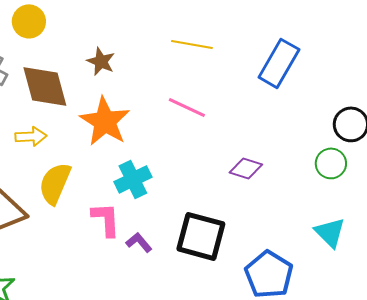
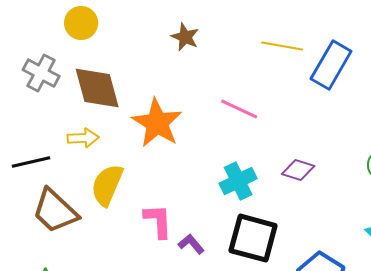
yellow line: (192, 44) -> (282, 46), moved
brown star: (101, 61) -> (185, 37), moved
cyan cross: (133, 179) -> (238, 181), moved

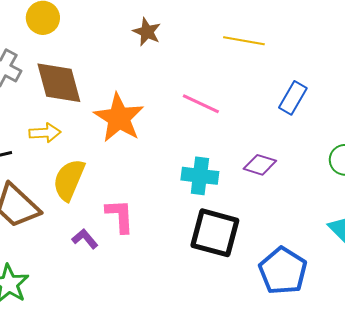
blue rectangle: (331, 65) -> (293, 98), moved, size x0.7
cyan cross: (238, 181) -> (200, 176), turned 33
purple L-shape: (191, 244) -> (85, 239), moved

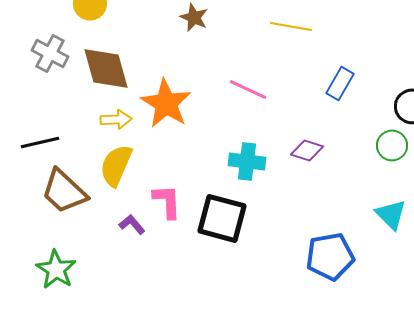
yellow arrow: (45, 133) -> (116, 119), moved
black square: (215, 233) -> (222, 218), moved
blue pentagon: (283, 271) -> (330, 256), turned 30

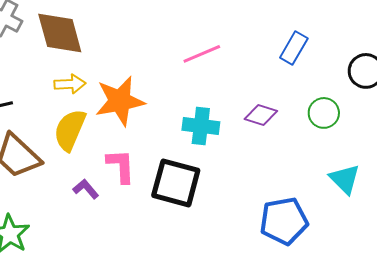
pink line: (248, 89) -> (202, 54), turned -48
orange star: (166, 103) -> (120, 101), moved, turned 30
green circle: (392, 145) -> (324, 113), moved

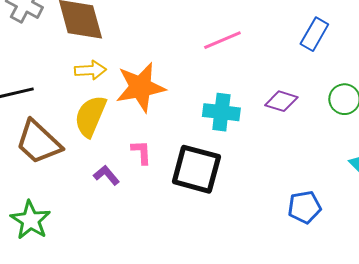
pink L-shape: (121, 166) -> (141, 152), size x0.7
blue pentagon: (284, 221) -> (304, 207), size x0.7

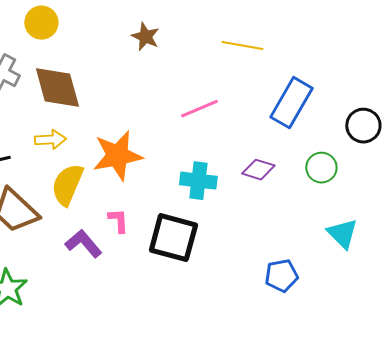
blue rectangle: (314, 34) -> (291, 103), size x1.5
yellow arrow: (90, 70) -> (50, 140), moved
purple L-shape: (106, 175) -> (83, 244), size x1.4

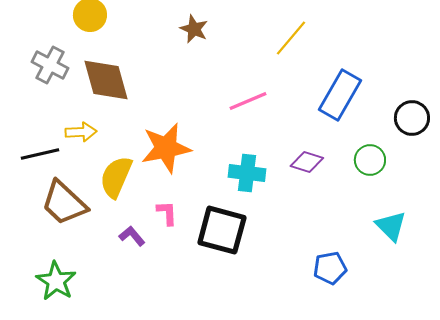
yellow line: (242, 46) -> (291, 38), turned -60
yellow arrow: (50, 140) -> (81, 132), moved
purple L-shape: (83, 244) -> (132, 236), size x0.7

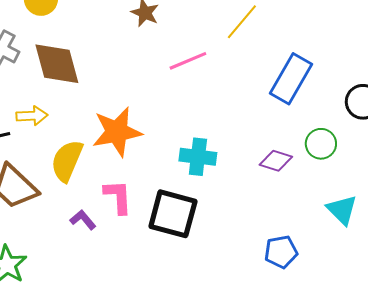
pink line: (248, 101) -> (188, 61), moved
purple diamond: (307, 162) -> (276, 161), moved
pink L-shape: (167, 213) -> (118, 197), size x1.4

